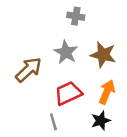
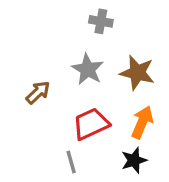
brown arrow: (29, 70) -> (38, 92), size x0.7

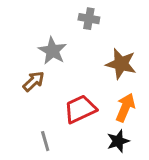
gray star: (88, 69) -> (52, 51), moved
gray line: (71, 162) -> (45, 141), moved

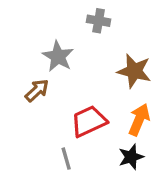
gray line: (45, 141) -> (66, 159), moved

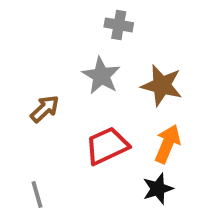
gray star: (58, 56) -> (101, 76), moved
gray line: (66, 159) -> (37, 195), moved

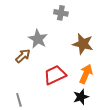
gray star: (101, 76) -> (38, 39), moved

